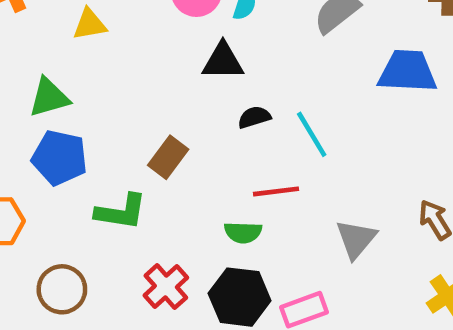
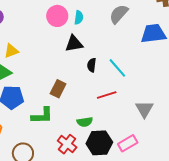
yellow triangle: (90, 24) -> (11, 51), moved
black semicircle: (254, 117) -> (92, 65), turned -56
green semicircle: (243, 232) -> (85, 122), moved

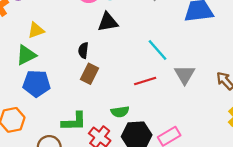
black semicircle: (92, 65) -> (83, 50), moved
gray triangle: (144, 109) -> (185, 75), moved
green L-shape: (42, 116) -> (74, 122), moved

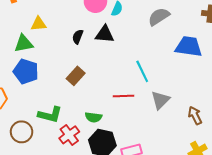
black semicircle: (83, 50) -> (78, 37), moved

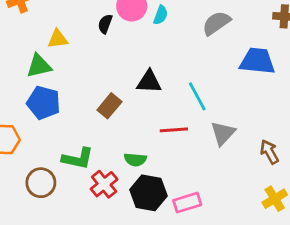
black triangle: (105, 34) -> (149, 82), moved
black semicircle: (78, 37) -> (105, 24), moved

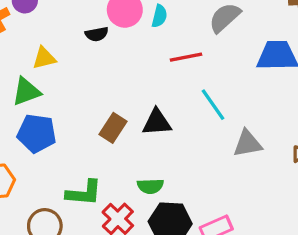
black semicircle: (105, 24) -> (97, 34), turned -114
black triangle: (149, 82) -> (157, 122), moved
red line: (174, 130) -> (186, 57), moved
gray triangle: (223, 133) -> (248, 144), turned 44

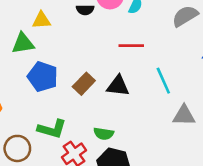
red line: (186, 57) -> (131, 46), moved
blue pentagon: (37, 133) -> (43, 77), moved

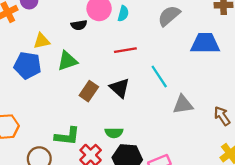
green triangle: (23, 43) -> (67, 61), moved
blue pentagon: (43, 77) -> (28, 65), moved
black triangle: (118, 86) -> (120, 88), turned 45

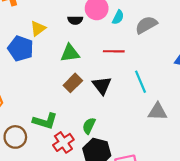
gray semicircle: (169, 16) -> (146, 25), moved
yellow triangle: (42, 41) -> (38, 28), turned -35
green triangle: (67, 61) -> (70, 53), moved
green semicircle: (114, 133) -> (89, 126), turned 105

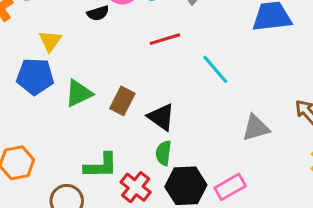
green triangle: (70, 53) -> (79, 93), moved
black triangle: (102, 85) -> (161, 117), moved
gray triangle: (158, 112) -> (256, 128), moved

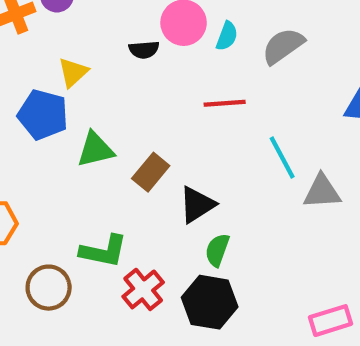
black triangle: (161, 117) -> (197, 205), turned 40
gray triangle: (256, 128) -> (322, 192), moved
green semicircle: (163, 153) -> (217, 250), moved
pink rectangle: (230, 187) -> (331, 321), moved

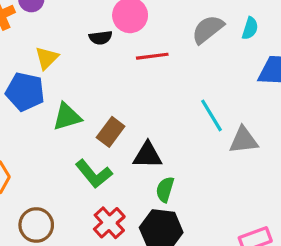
cyan semicircle: (227, 36) -> (250, 28), moved
red line: (225, 103) -> (152, 56), moved
black triangle: (197, 205) -> (148, 155), turned 36
green L-shape: (104, 251) -> (94, 174), moved, turned 42

